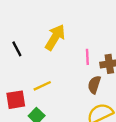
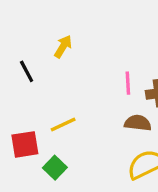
yellow arrow: (55, 37) -> (63, 47), moved, size x0.6
brown semicircle: (94, 85) -> (138, 123), turned 78

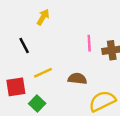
black line: (27, 71) -> (24, 46), moved
brown semicircle: (138, 123) -> (77, 79), moved

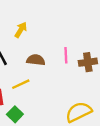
brown semicircle: (77, 79) -> (36, 60), moved

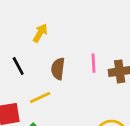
brown semicircle: (36, 60) -> (58, 69), turned -90

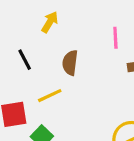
pink line: (94, 63) -> (115, 38), moved

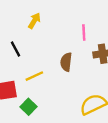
brown semicircle: (70, 63) -> (66, 62), moved

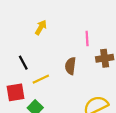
black line: (16, 49) -> (23, 63), moved

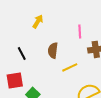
brown semicircle: (71, 66) -> (53, 50), moved
yellow line: (41, 79) -> (70, 67), moved

